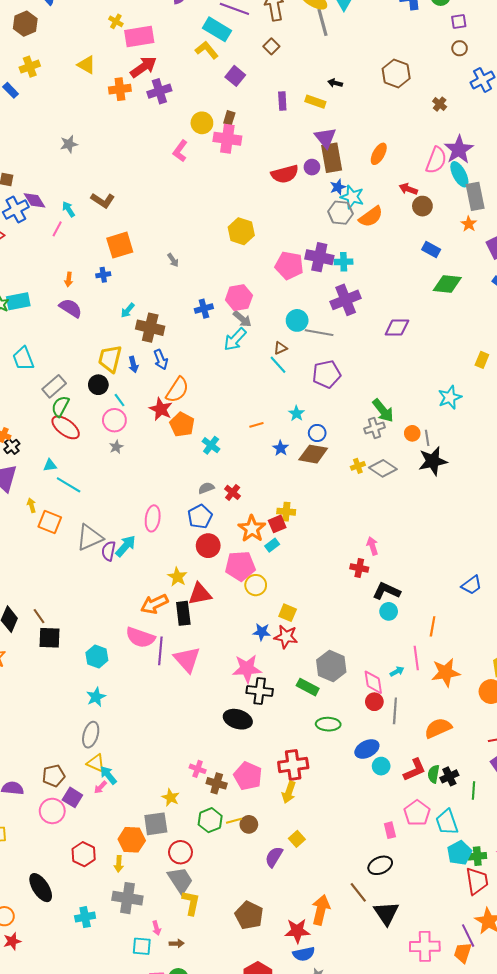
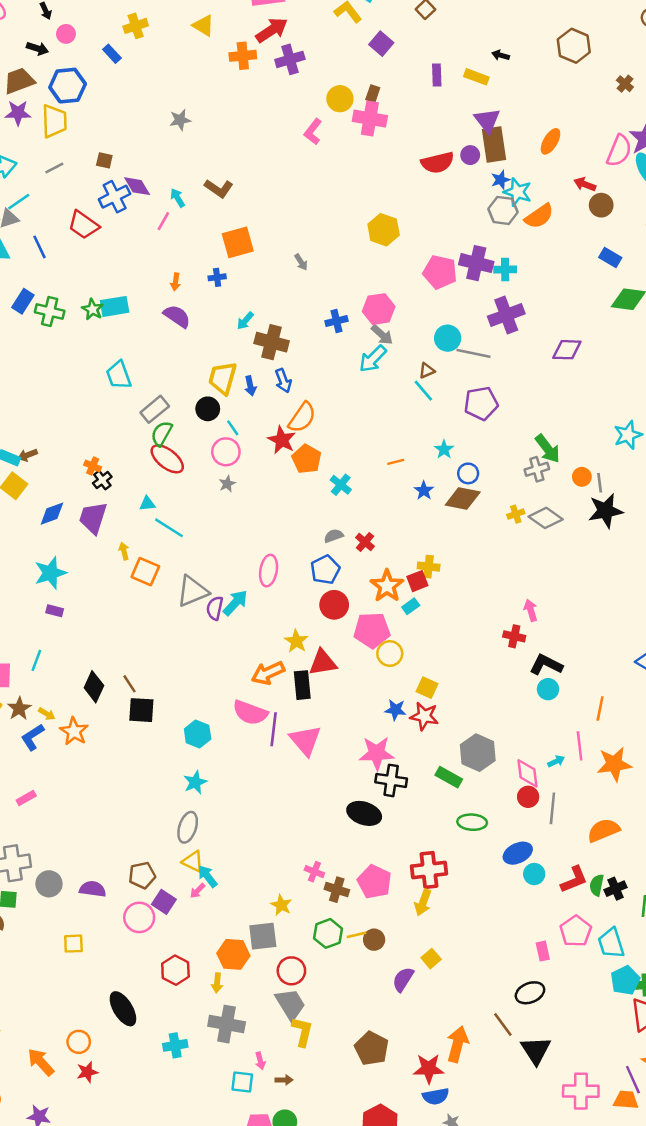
orange trapezoid: (463, 953) -> (626, 1100), turned 75

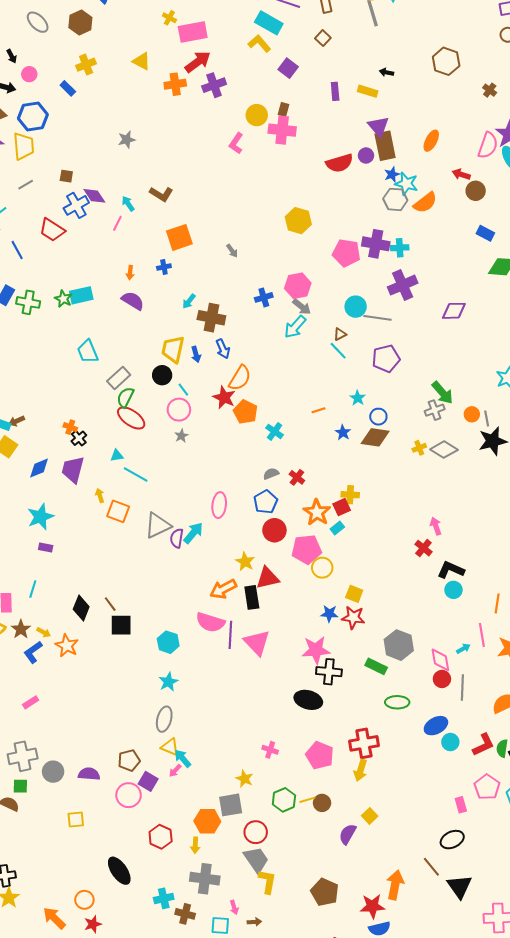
red cross: (514, 636) -> (423, 548), turned 30
brown cross: (337, 890) -> (185, 914), moved

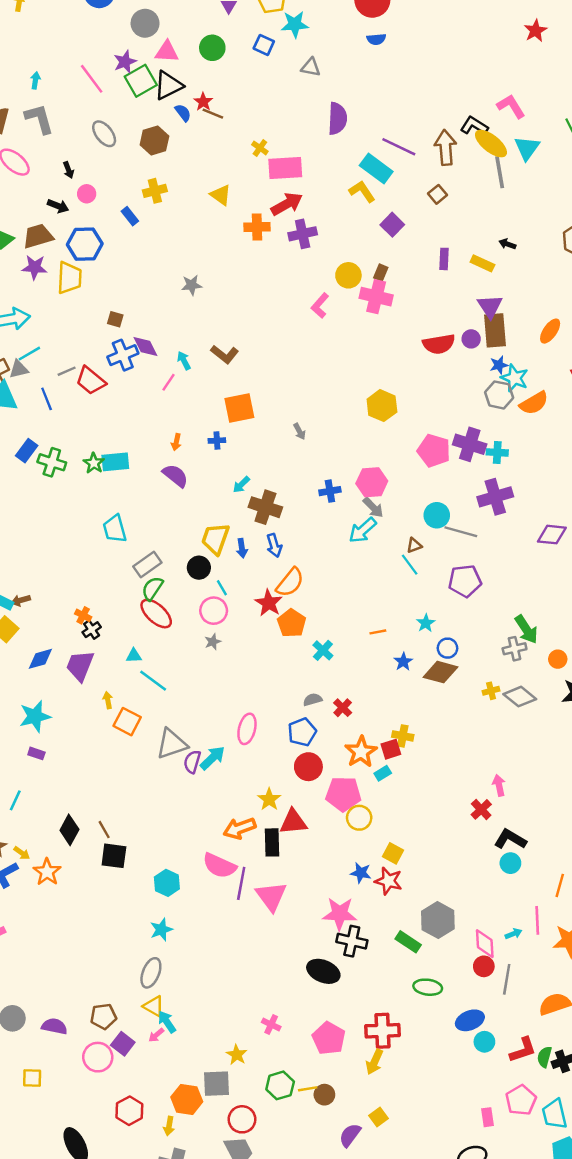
gray line: (26, 185) -> (67, 371), moved

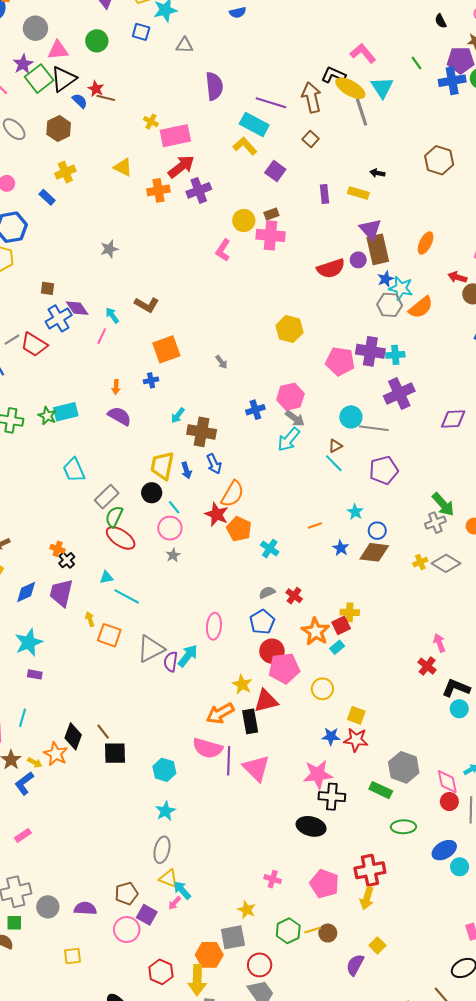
brown rectangle: (381, 273) -> (271, 214), turned 56
pink pentagon: (343, 794) -> (284, 668), moved
orange star: (47, 872) -> (56, 754), moved
yellow arrow: (169, 1126) -> (197, 980), size x1.8

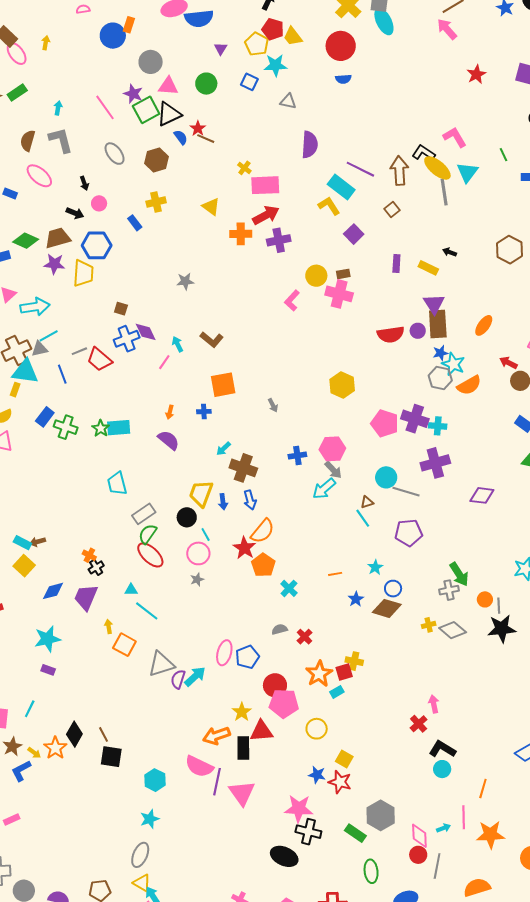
purple star: (23, 64) -> (133, 94), turned -30
blue pentagon: (262, 622) -> (247, 657), moved
green ellipse: (403, 827) -> (371, 871), turned 75

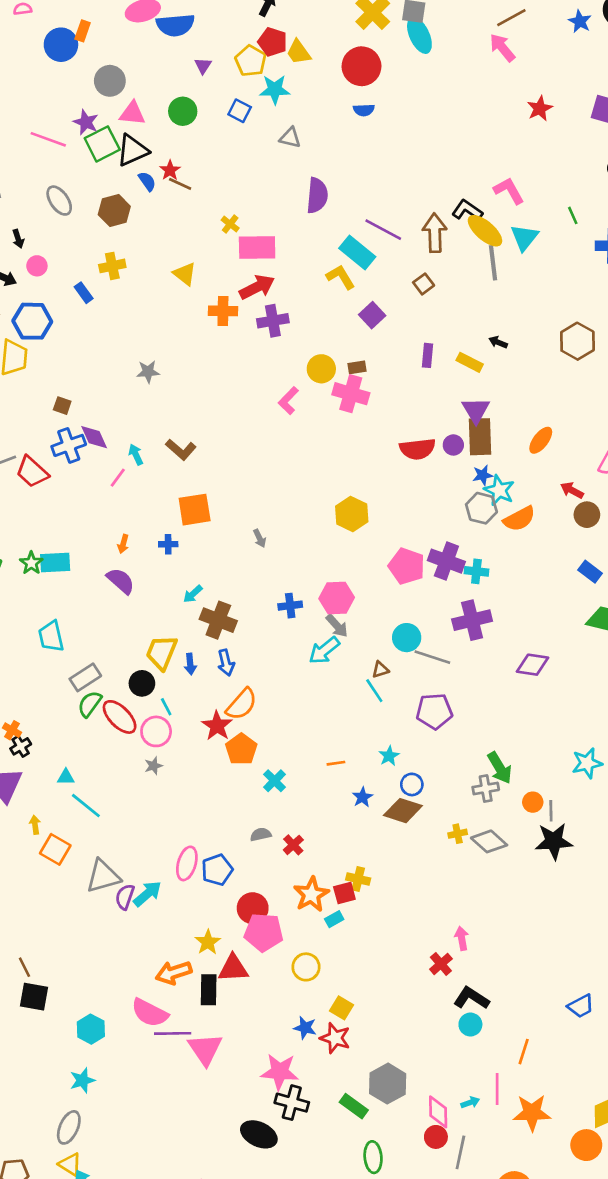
pink line: (105, 107) -> (48, 139), turned -36
red ellipse: (150, 555) -> (120, 717), moved
purple line: (217, 782) -> (173, 1033), turned 76

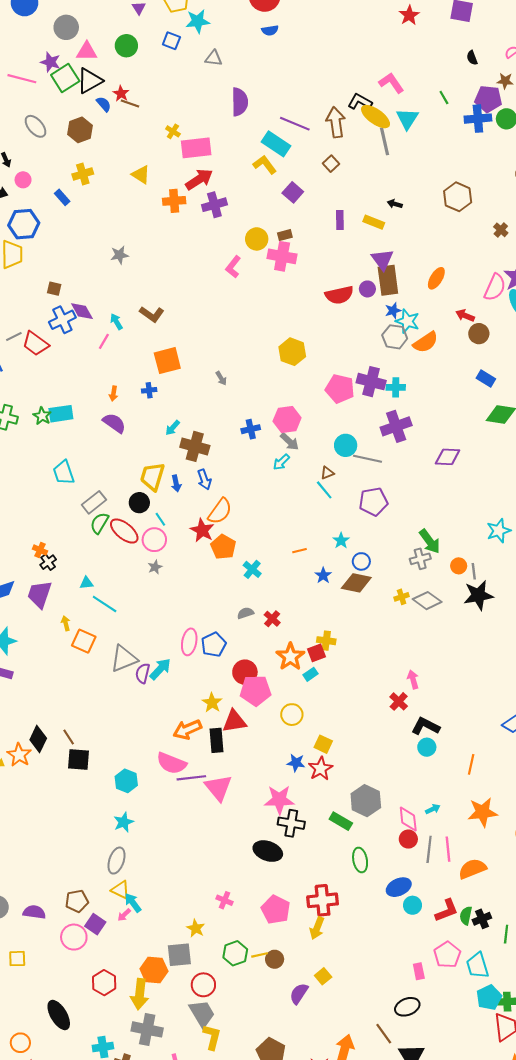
cyan arrow: (324, 650) -> (281, 462), size x0.7
red star: (335, 1038) -> (321, 769), turned 30
pink line: (497, 1089) -> (448, 849), moved

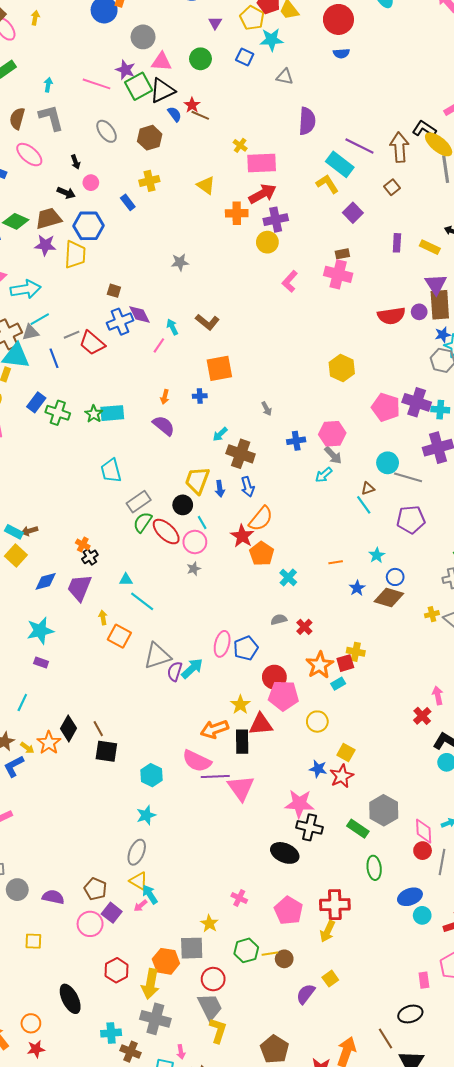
yellow circle: (257, 239) -> (267, 242), moved
gray arrow: (221, 378) -> (267, 409), moved
brown pentagon: (77, 901) -> (95, 889), turned 30

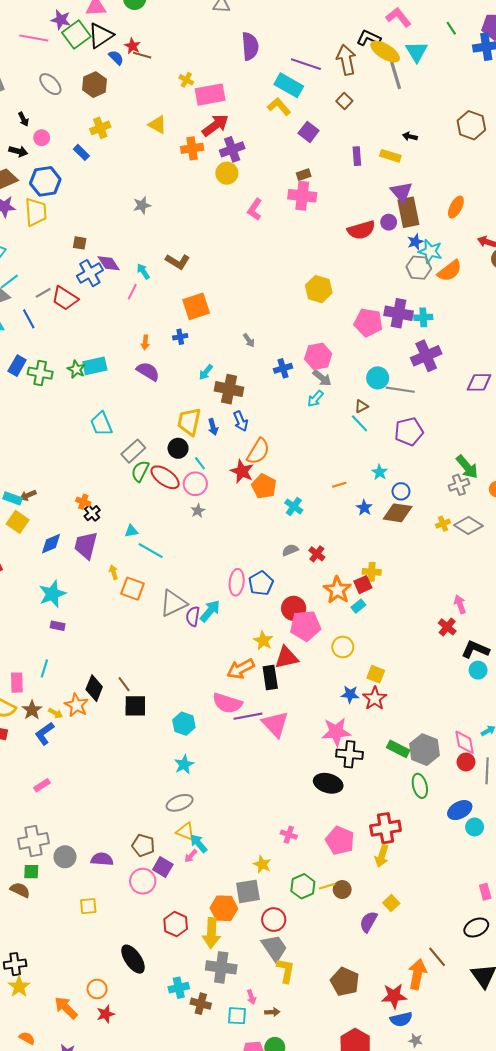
gray hexagon: (384, 810) -> (424, 750), moved
gray ellipse: (137, 852) -> (180, 803), turned 55
brown line: (386, 1039) -> (437, 957), moved

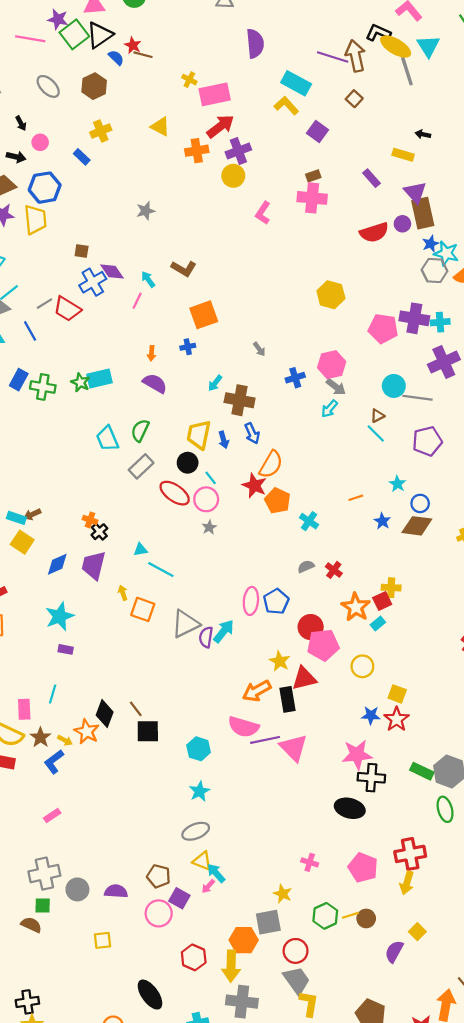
purple line: (306, 64) -> (333, 57), moved
purple rectangle: (357, 156) -> (372, 178), moved, turned -36
green semicircle: (140, 471) -> (140, 430), moved

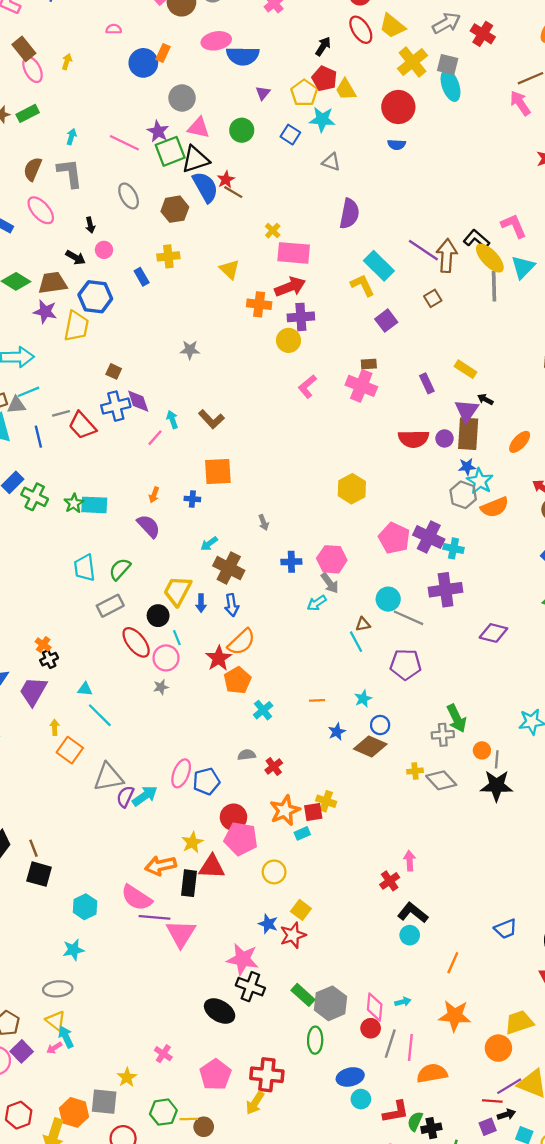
blue semicircle: (116, 58) -> (205, 187), size x1.8
black arrow: (423, 134) -> (485, 399), moved

